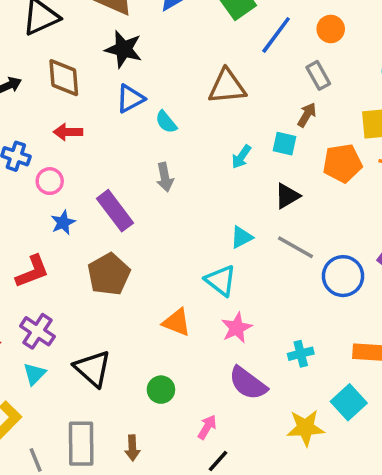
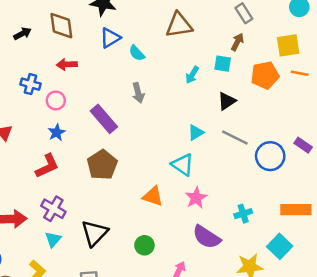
blue star: (63, 222) -> (57, 132), moved
black triangle: (93, 368) -> (95, 233), turned 36

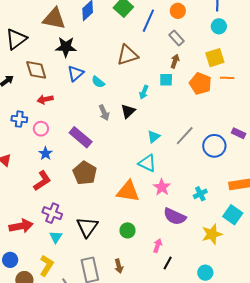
orange pentagon: (265, 75) -> (200, 84), turned -30
black triangle: (227, 101) -> (128, 111), moved
gray line: (235, 138) -> (185, 136), turned -65
orange triangle: (153, 196) -> (128, 191), size x1.4

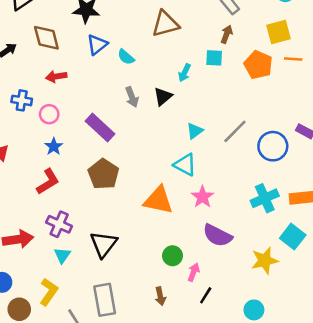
cyan cross: (200, 194) -> (265, 198), moved, size x1.5
green circle: (128, 230) -> (172, 256), moved
brown arrow: (119, 266) -> (160, 296), moved

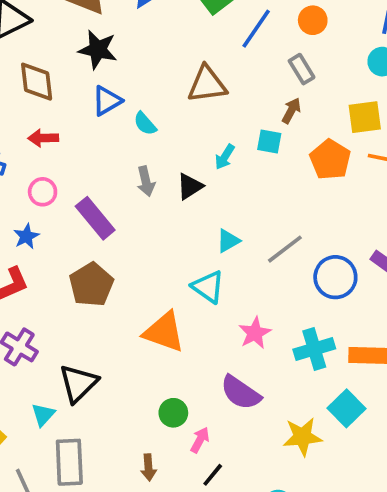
pink circle: (49, 114) -> (43, 192), moved
pink star: (202, 197) -> (255, 333), moved
cyan triangle: (62, 255) -> (43, 415), moved

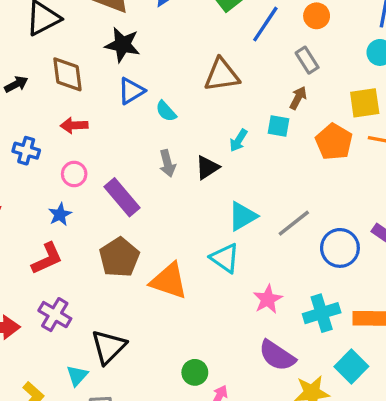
cyan triangle: (228, 241) -> (243, 216), size x1.4
orange triangle: (164, 332) -> (169, 281), moved
purple semicircle: (241, 393) -> (277, 356), moved

